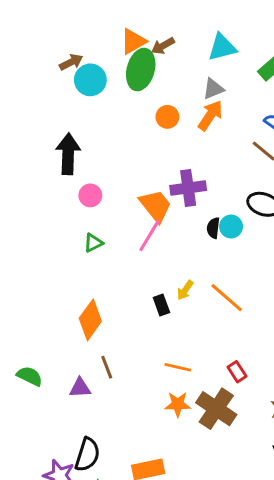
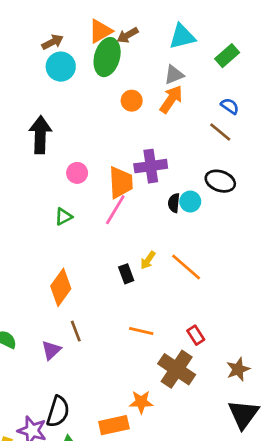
brown arrow: (71, 62) -> (53, 42), moved
pink circle: (90, 195) -> (77, 173), moved
orange trapezoid: (156, 206) -> (121, 182), turned 36
purple triangle: (80, 388) -> (51, 350), turned -40
orange star: (178, 404) -> (141, 402), moved

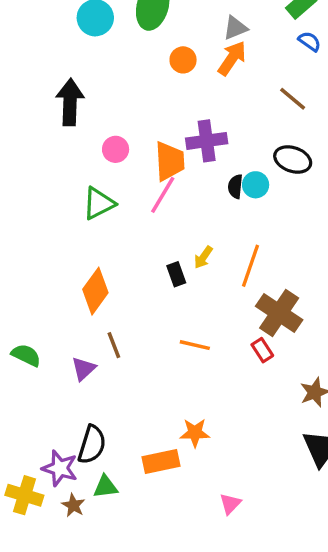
blue semicircle: (230, 106) -> (310, 41), moved
green triangle: (63, 217) -> (99, 203), size x1.5
orange line: (186, 267) -> (251, 266), turned 68
brown cross: (177, 369) -> (279, 313), moved

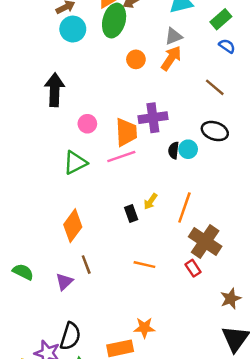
pink line: (163, 195) -> (121, 157), turned 40

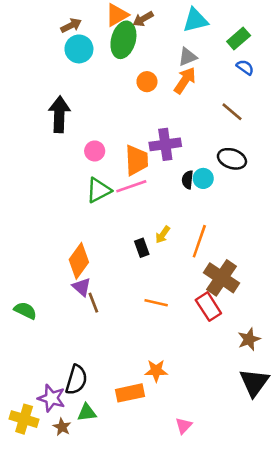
green triangle: (75, 163) -> (99, 190), moved
red rectangle: (193, 268) -> (208, 307), size x1.5
purple triangle: (64, 282) -> (82, 287), moved, turned -36

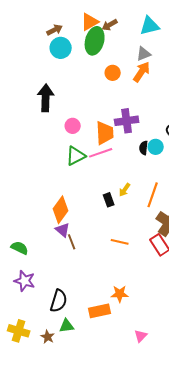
purple star: (52, 398) -> (25, 281), moved

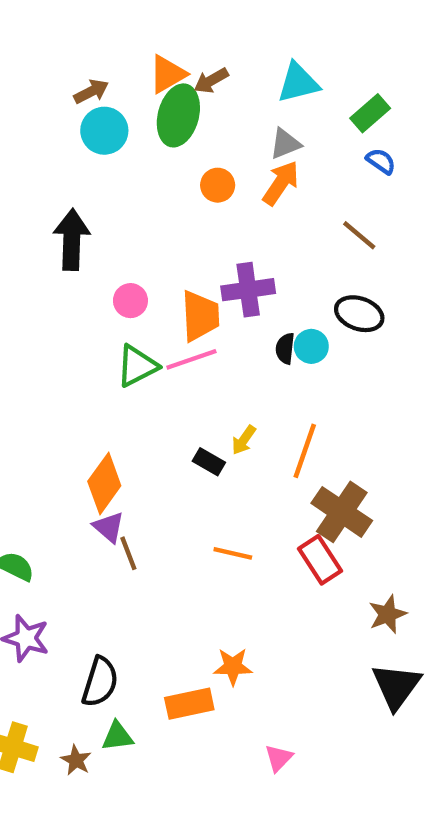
black rectangle: (109, 200) -> (209, 462), turned -40

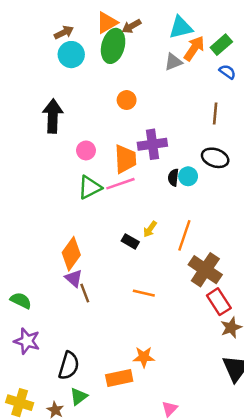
orange arrow: (281, 183) -> (194, 48), moved
orange circle: (218, 185) -> (127, 100), moved
brown line: (359, 235) -> (215, 114), turned 55
red rectangle: (320, 560) -> (219, 302), moved
green triangle: (117, 736) -> (79, 396), turned -30

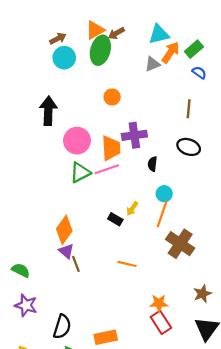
pink circle: (86, 150) -> (77, 141), size x1.6
cyan circle: (188, 176) -> (164, 194), moved
red rectangle: (219, 302) -> (161, 322), moved
orange star: (144, 357) -> (159, 303), moved

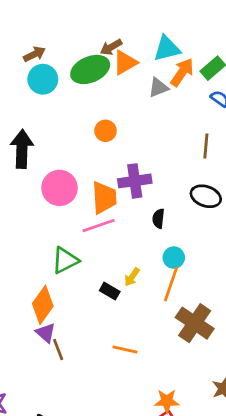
orange triangle: (95, 30) -> (125, 63), moved
green ellipse: (100, 50) -> (90, 69), turned 52
green triangle: (80, 172) -> (65, 260), moved

